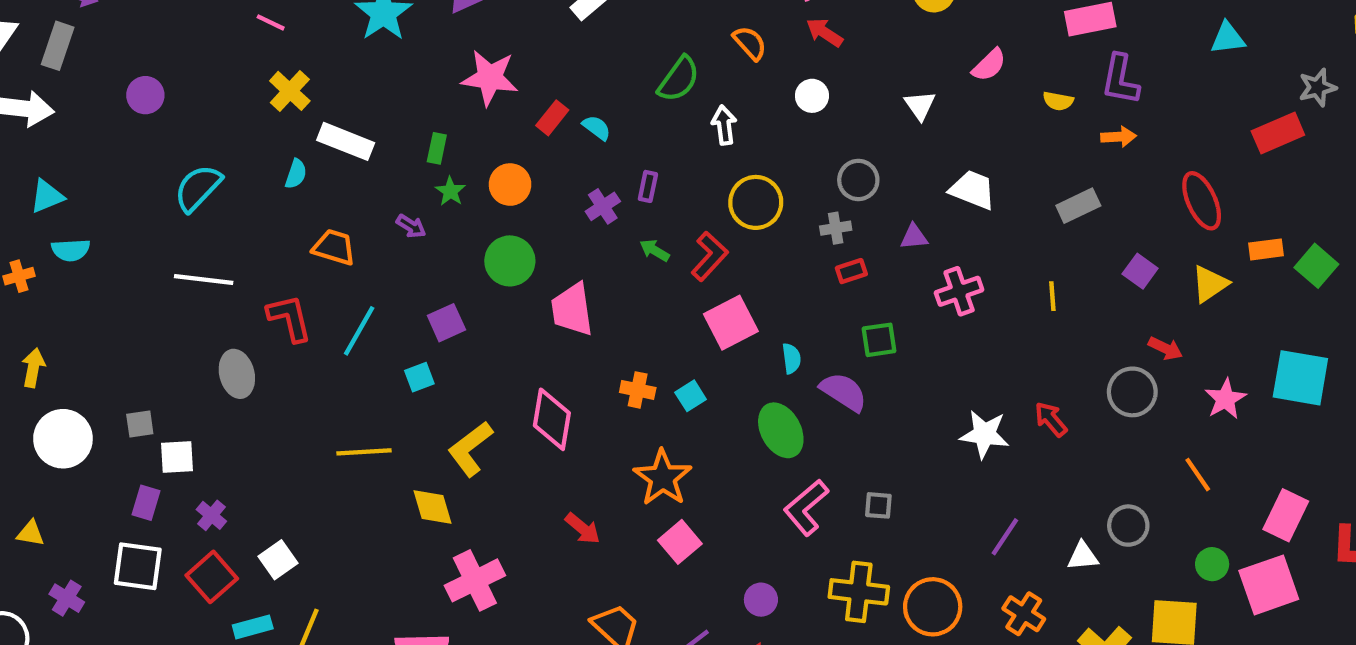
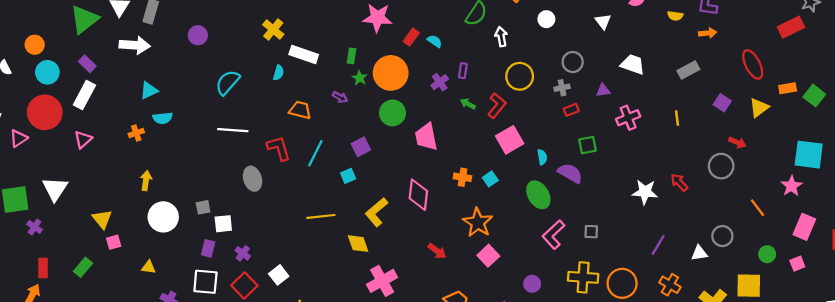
orange circle: (510, 185) -> (391, 73), size x1.6
pink star: (1225, 399) -> (791, 186), moved
pink square: (1269, 585) -> (797, 264), size x0.5

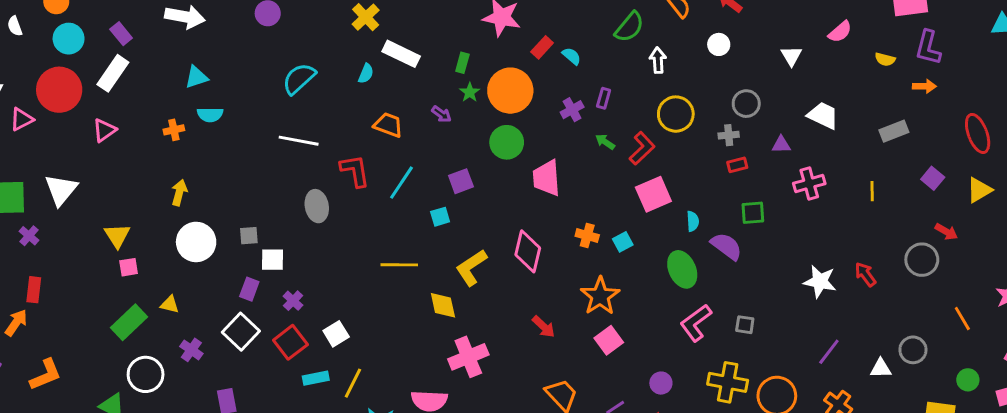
green rectangle: (83, 267) -> (129, 322), moved, size x1.4
white square: (205, 282) -> (241, 332), turned 32

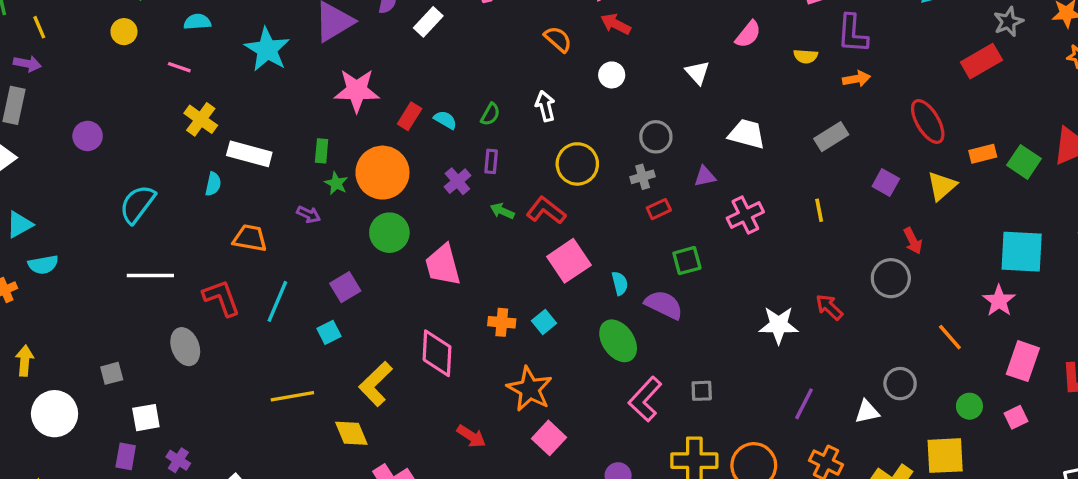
green semicircle: (629, 27) -> (490, 114), moved, size x0.6
red L-shape: (642, 148) -> (546, 211), turned -88
red arrow: (946, 232) -> (913, 241), turned 45
gray square: (249, 236) -> (112, 373), moved

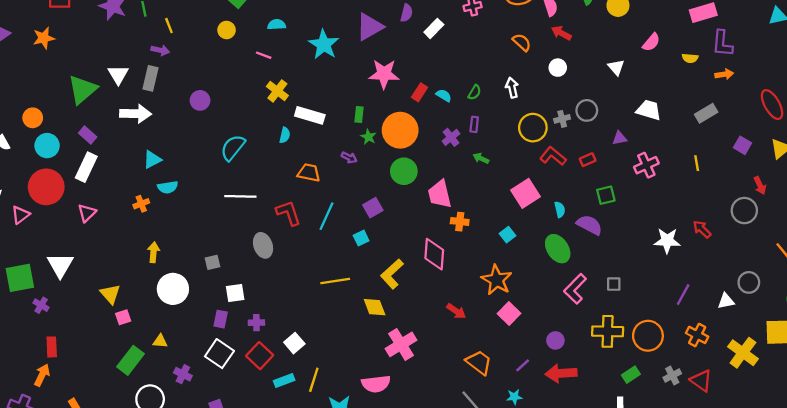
gray cross: (643, 177) -> (562, 119), moved
red L-shape: (546, 211) -> (553, 156), moved
orange cross: (502, 322) -> (460, 222), moved
purple cross: (178, 460) -> (256, 323), turned -35

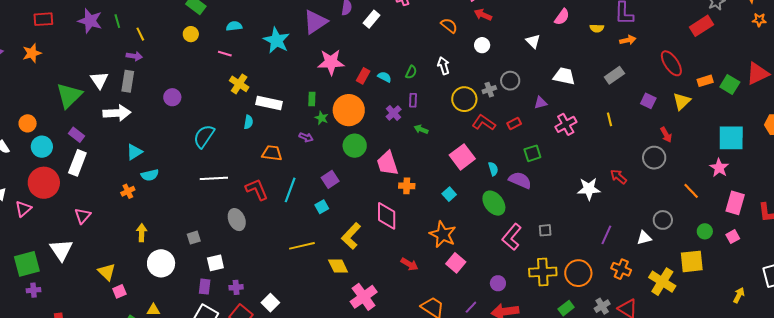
pink triangle: (87, 213) -> (83, 216), moved
purple cross: (41, 305) -> (33, 290), moved, turned -32

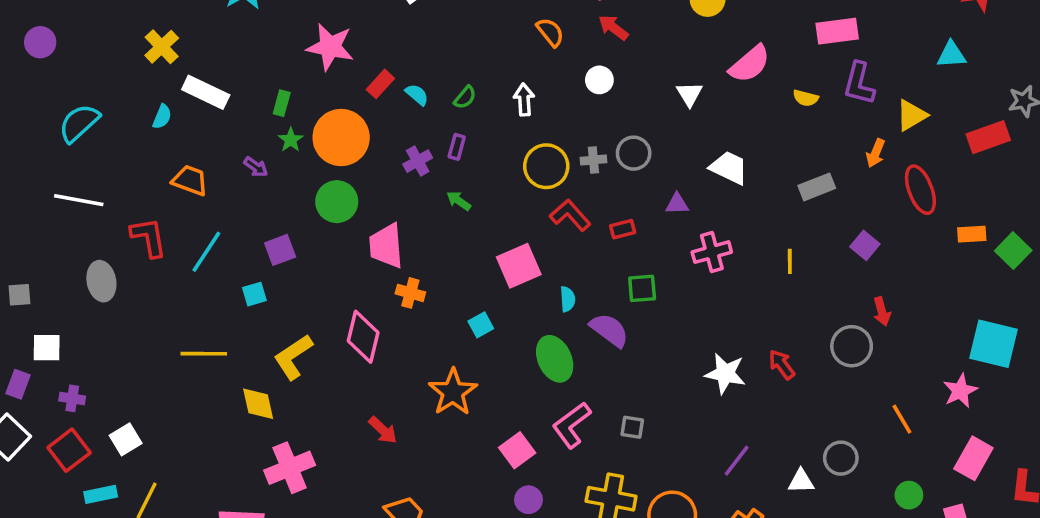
pink semicircle: (562, 17) -> (750, 64), size x1.4
orange arrow: (628, 40) -> (876, 153), moved, turned 112
yellow triangle: (682, 101) -> (911, 115), moved
pink square: (456, 263) -> (517, 450), moved

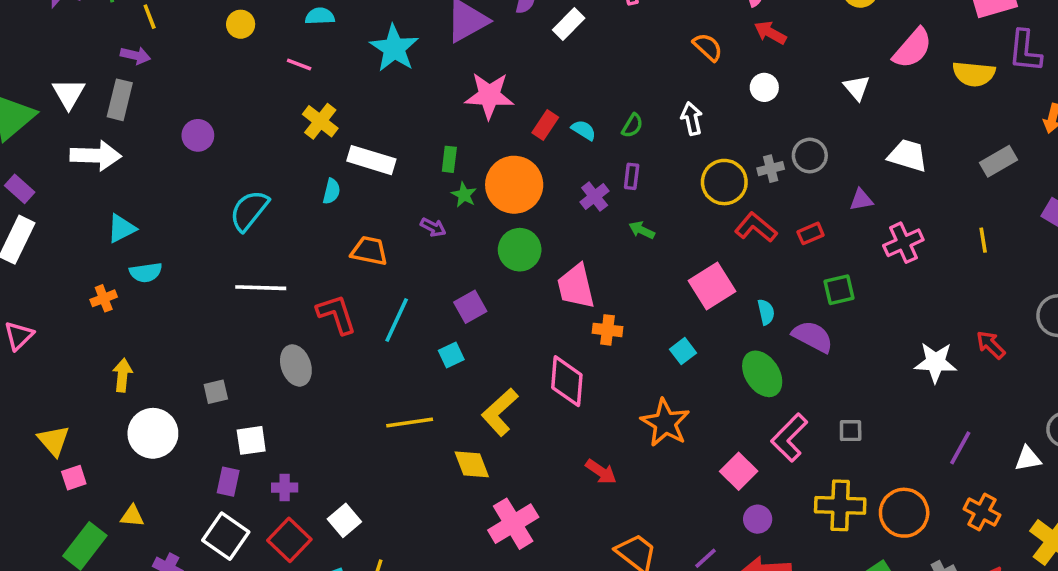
yellow semicircle: (806, 98) -> (974, 74), size x1.6

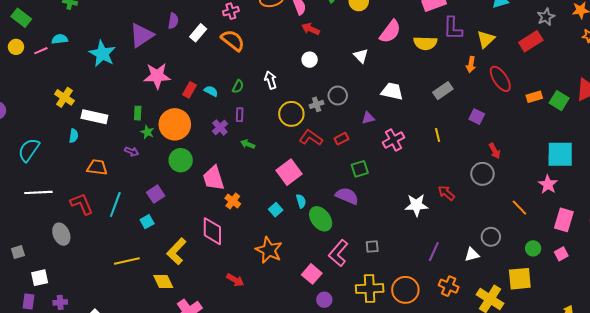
orange semicircle: (708, 47) -> (233, 40), moved, size x1.4
pink line: (299, 64) -> (41, 51), moved, turned -40
cyan semicircle: (766, 312) -> (301, 201), moved
orange cross: (607, 330) -> (233, 201), turned 35

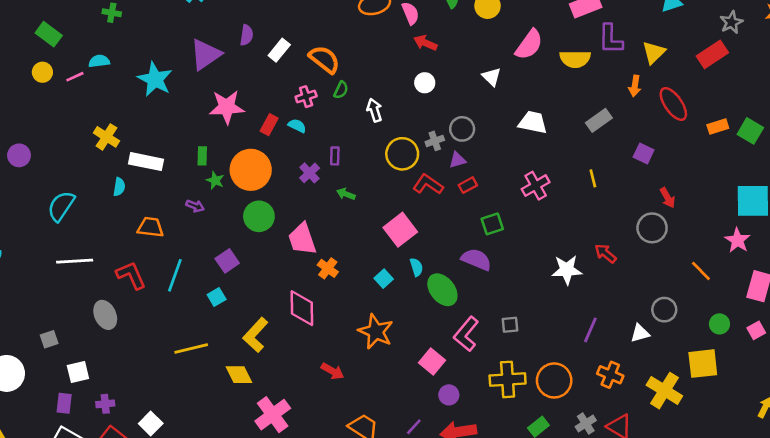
pink cross: (231, 11) -> (306, 97), moved
green semicircle: (238, 86) -> (341, 90), moved
purple triangle: (368, 118) -> (458, 160), moved

